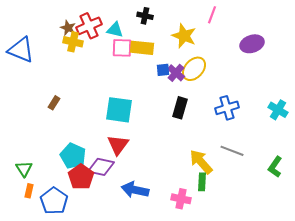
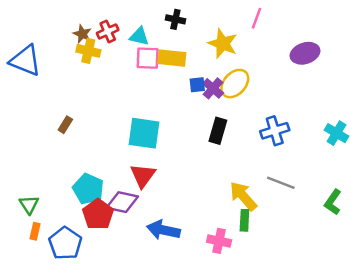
red cross: (89, 26) -> (108, 31), size x0.7

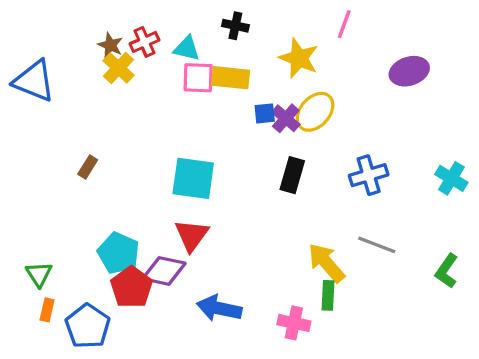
yellow cross: (88, 51) -> (119, 68), turned 30

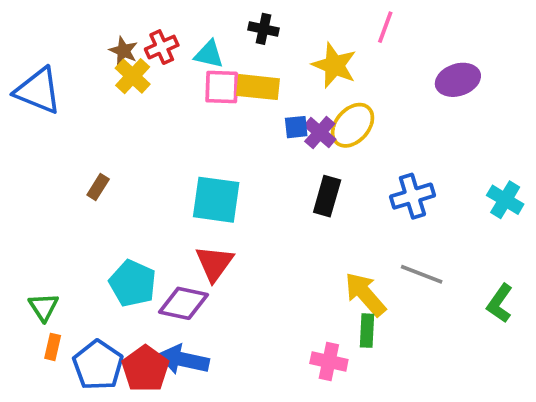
red pentagon: (131, 287) -> (145, 369), moved
blue arrow: (219, 308) -> (183, 360), moved

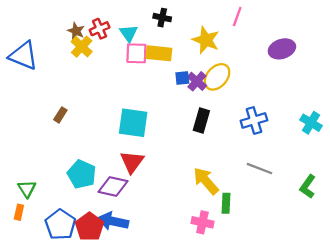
cyan triangle: (209, 54) -> (129, 33), turned 42
yellow arrow: (365, 294) -> (206, 181), moved
orange rectangle: (53, 347) -> (19, 212), moved

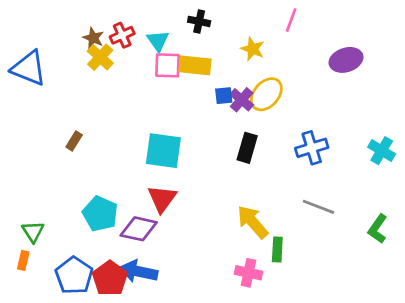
yellow star: (206, 40) -> (253, 49), size x0.7

